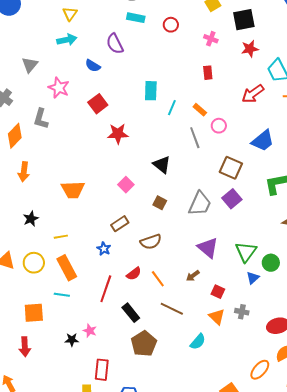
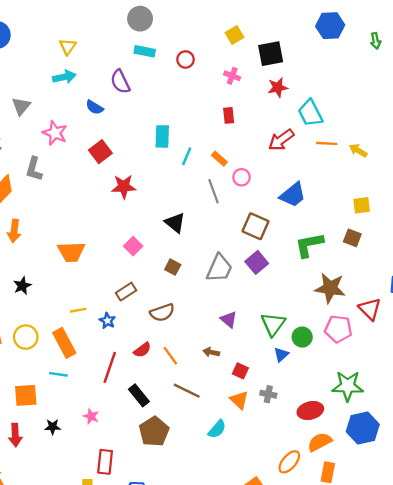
yellow line: (61, 237) -> (78, 310), moved
purple triangle: (208, 248) -> (229, 320), size x0.7
brown arrow: (193, 276) -> (211, 352), turned 48
black star: (72, 340) -> (53, 427), moved

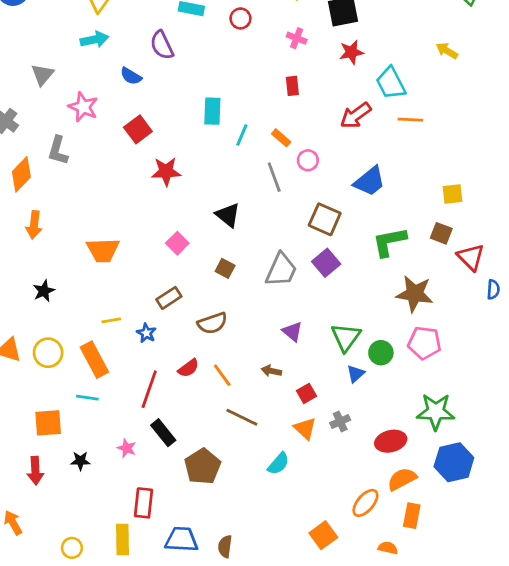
yellow arrow: (358, 150) -> (447, 51), moved
red triangle: (370, 309) -> (471, 257), moved
red square: (240, 371) -> (306, 393), turned 35
gray cross: (268, 394) -> (340, 421), turned -35
black rectangle: (139, 395) -> (163, 433), moved

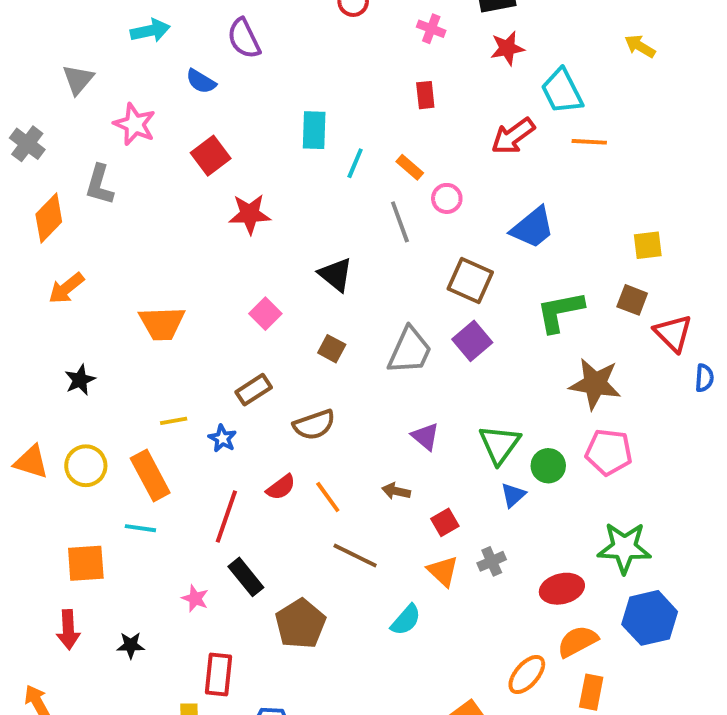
orange arrow: (34, 225) -> (66, 288), turned 44
black star: (80, 461) -> (131, 645), moved

